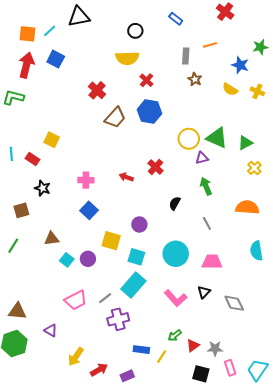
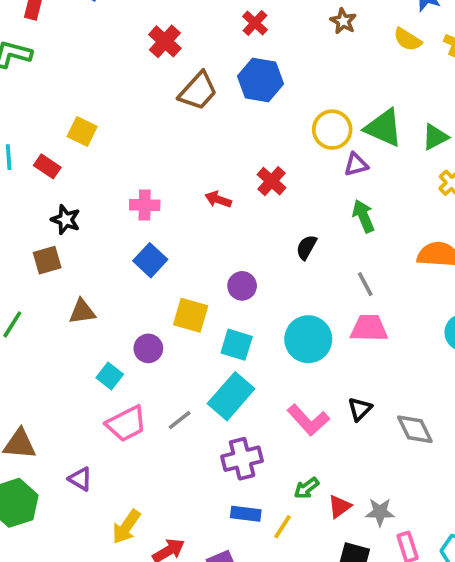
brown square: (21, 210) -> (47, 260), moved
cyan square: (67, 260) -> (110, 376), moved
pink trapezoid: (212, 262) -> (369, 328), moved
purple cross: (118, 319) -> (242, 459), moved

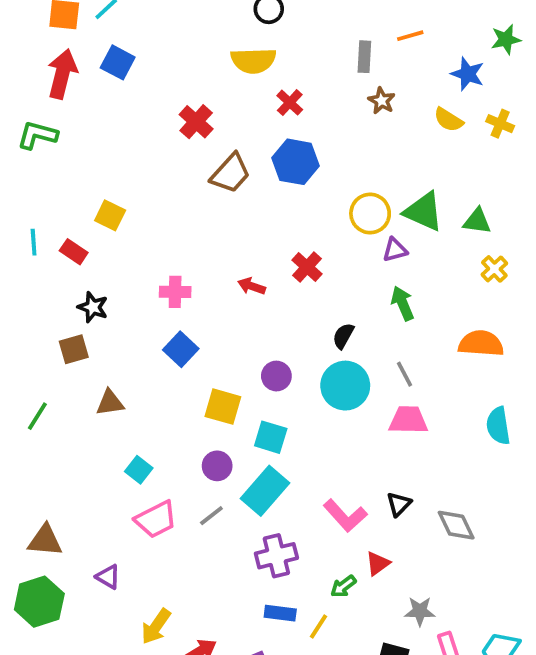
green triangle: (435, 137) -> (477, 221), turned 36
cyan circle: (308, 339) -> (345, 386), moved
purple circle: (148, 348) -> (217, 466), moved
red triangle: (340, 506) -> (378, 563), moved

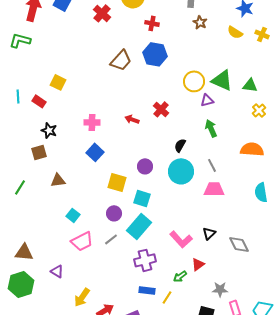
red cross: (290, 103) -> (152, 23), turned -32
red cross: (196, 122) -> (102, 13), moved

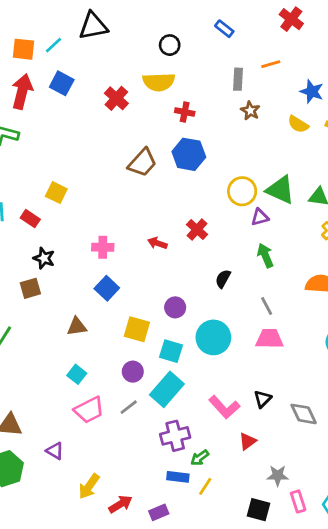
cyan circle: (181, 171) -> (213, 337), moved
brown triangle: (58, 180) -> (77, 327), moved
green arrow: (180, 276) -> (200, 458), moved

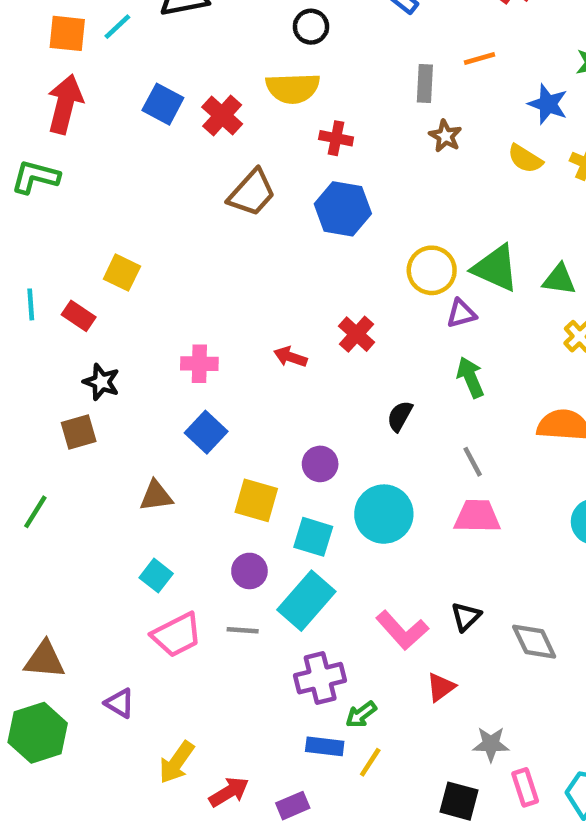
blue square: (62, 83) -> (163, 104), moved
brown trapezoid: (142, 163) -> (252, 193), moved
gray line: (129, 407) -> (243, 630), turned 42

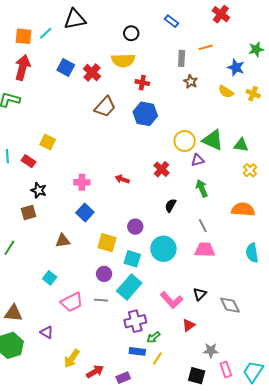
red cross: (357, 334) -> (161, 169), moved
cyan square: (156, 576) -> (50, 278), moved

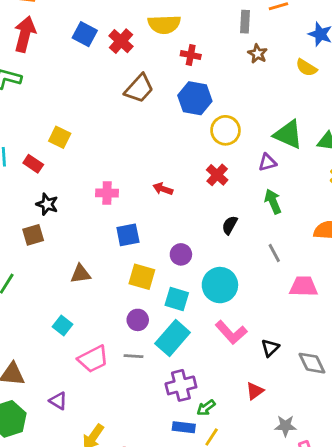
yellow circle: (185, 141) -> (226, 130), moved
blue square: (85, 212) -> (128, 235), moved, turned 36
pink trapezoid: (205, 250) -> (304, 286), moved
pink L-shape: (172, 300) -> (231, 332), moved

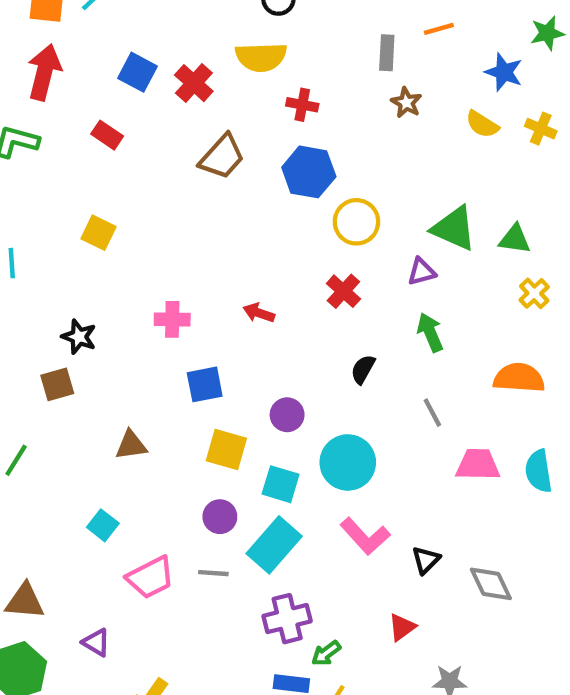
red rectangle: (33, 164) -> (107, 135), moved

